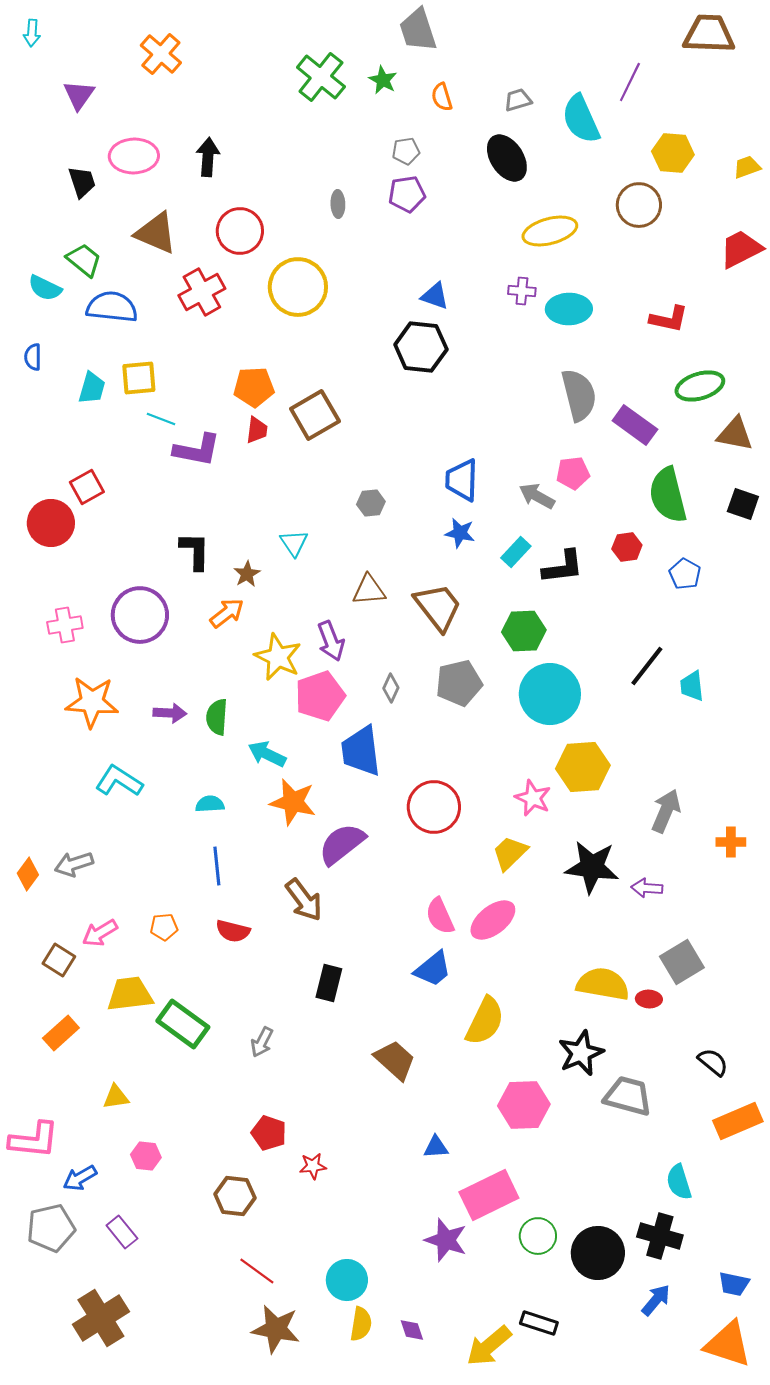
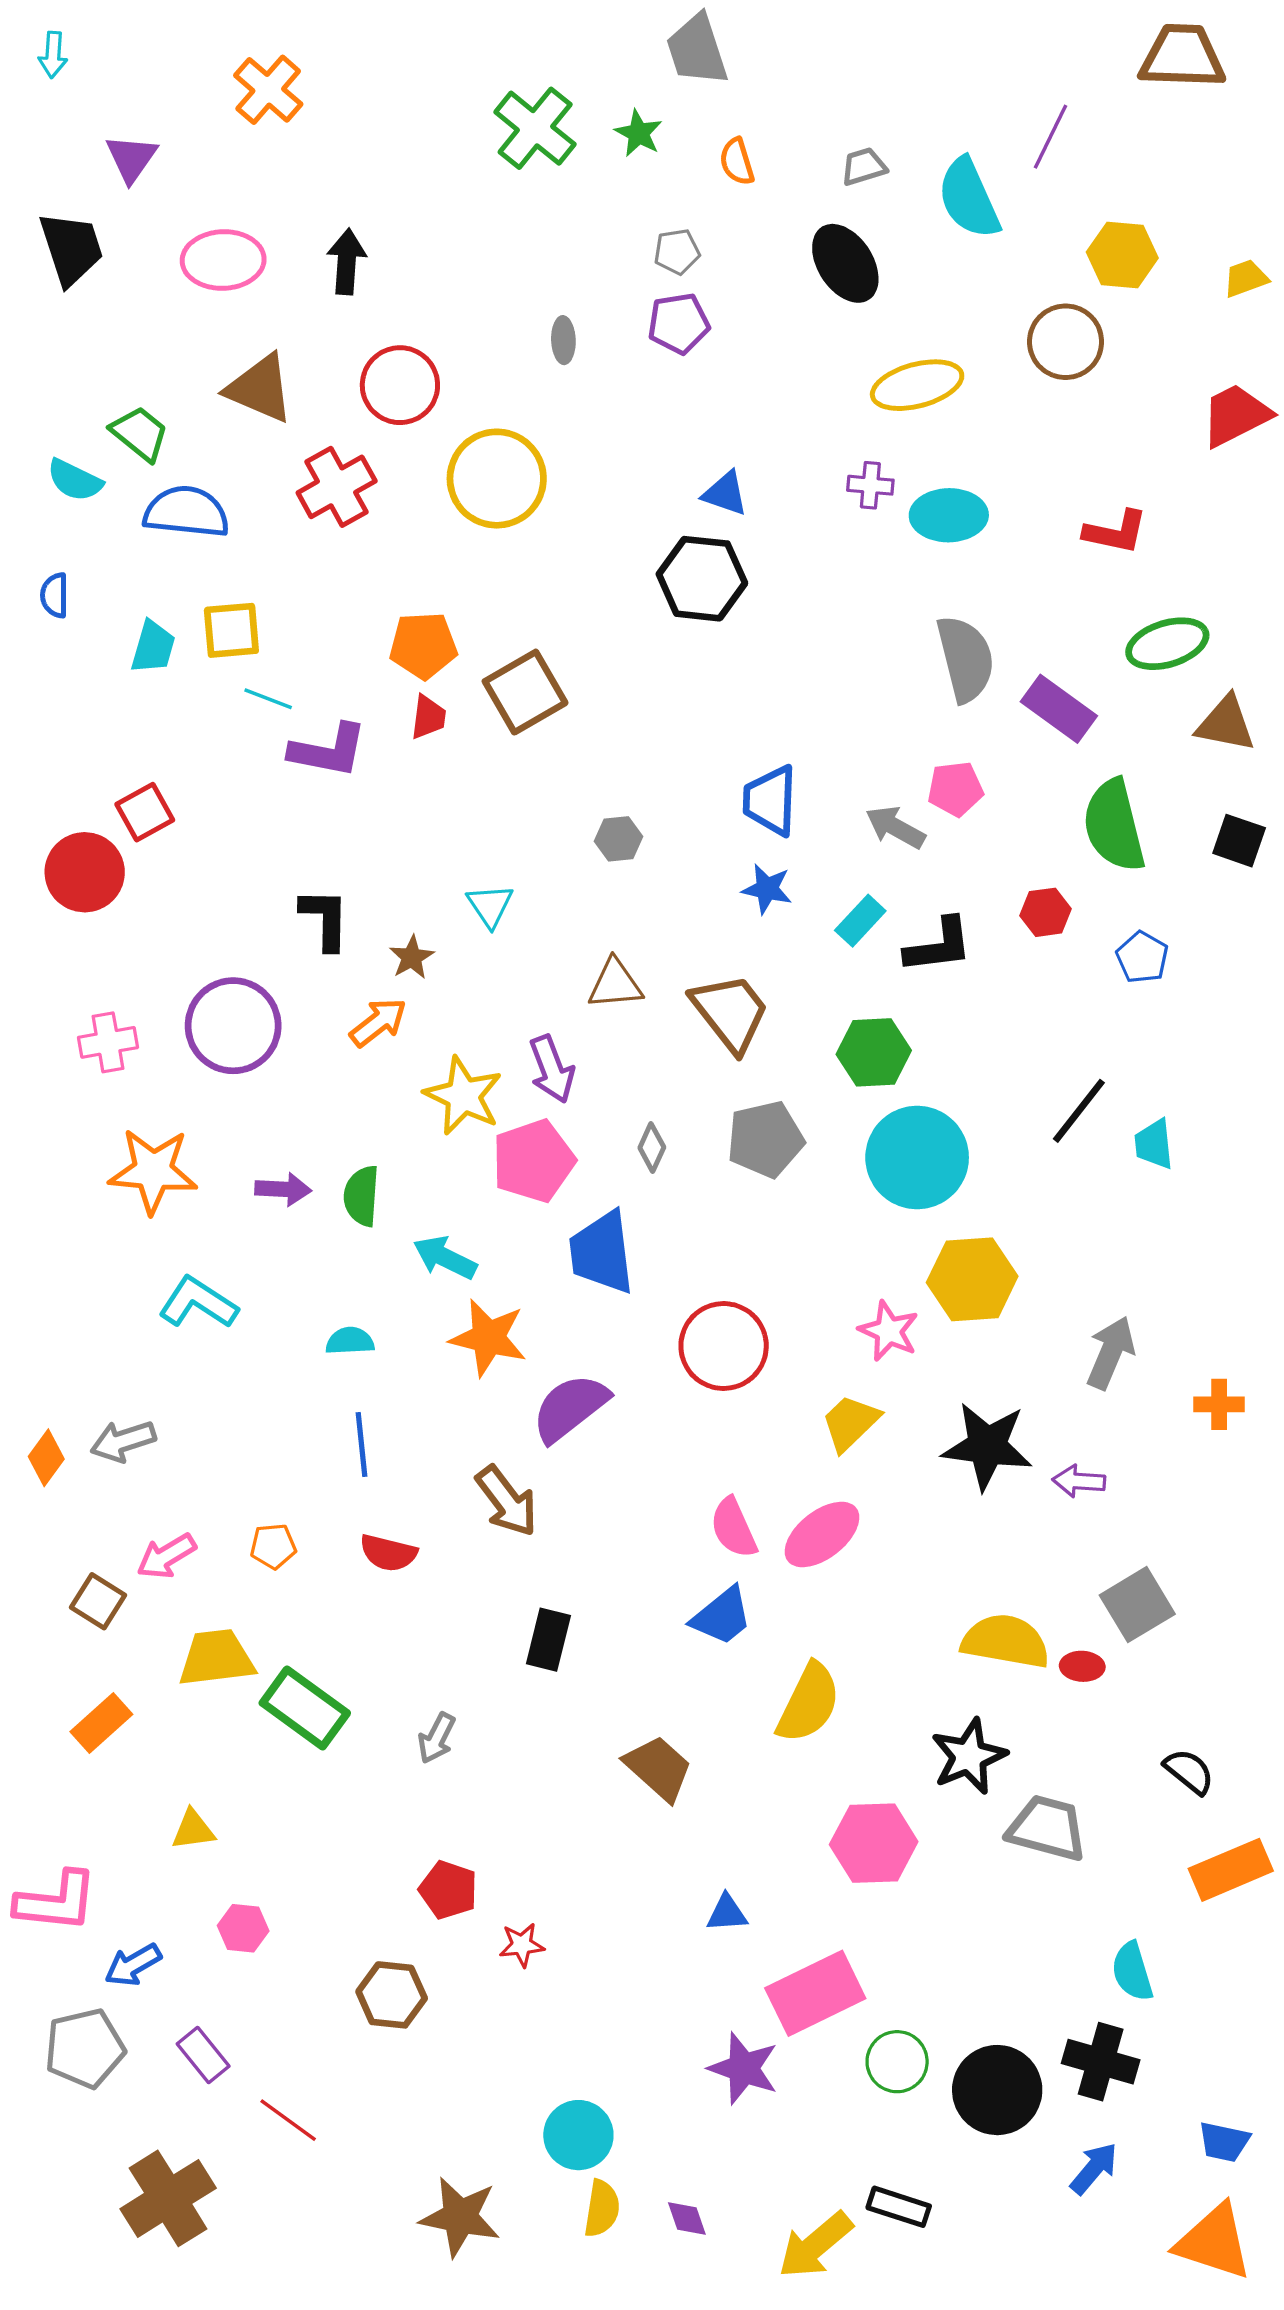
black trapezoid: (82, 182) -> (71, 248), moved, size x1.4
red line: (257, 1271) -> (288, 2120), moved

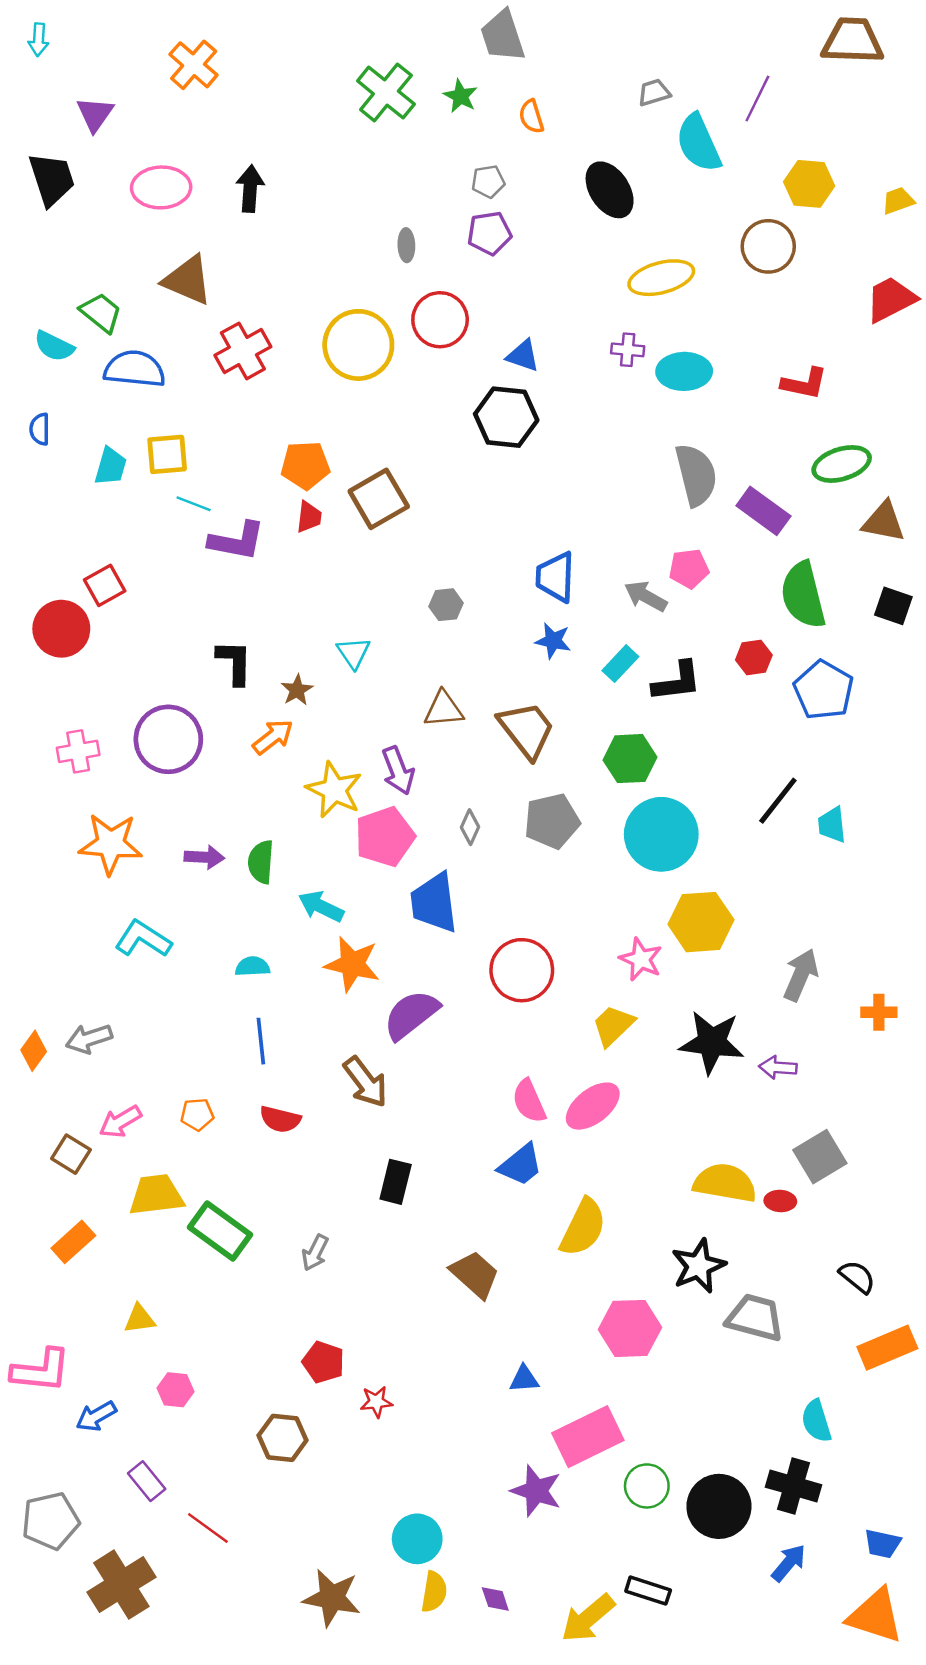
gray trapezoid: (864, 167) -> (654, 92), moved
red circle: (400, 385) -> (440, 320), moved
blue pentagon: (1142, 957) -> (824, 690), size x1.6
gray pentagon: (85, 2048) -> (50, 1521), moved

